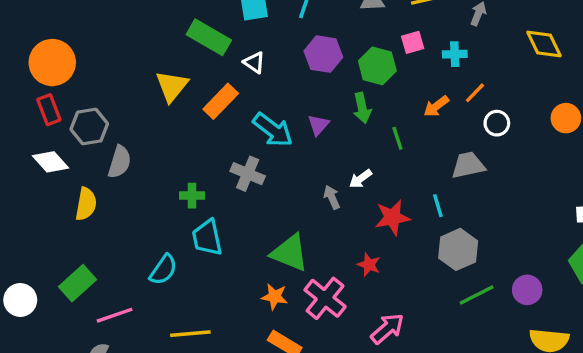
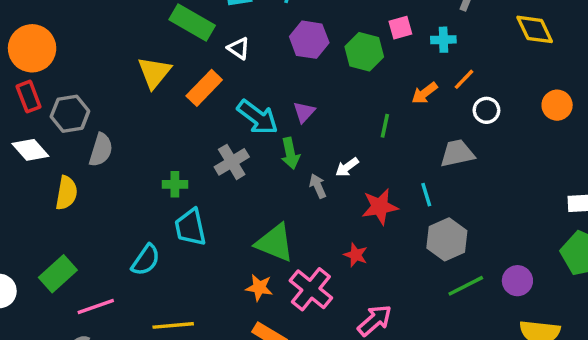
green arrow: (362, 108) -> (290, 153), moved
green line: (397, 138) -> (385, 126), turned 30
gray cross: (248, 174) -> (232, 162), turned 36

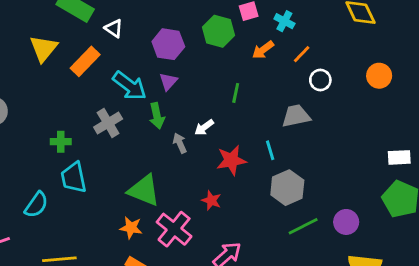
purple hexagon: (309, 40) -> (168, 44), moved
cyan cross: (443, 40) -> (284, 21), turned 30
orange arrow: (425, 93) -> (263, 50), moved

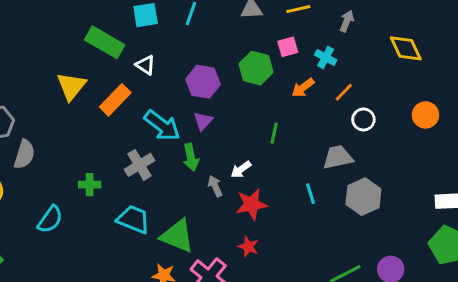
red star: (231, 160) -> (251, 204), moved
cyan trapezoid: (74, 178) -> (133, 219), moved, turned 124
gray hexagon: (287, 188) -> (363, 197), moved
cyan semicircle: (36, 205) -> (50, 219), moved

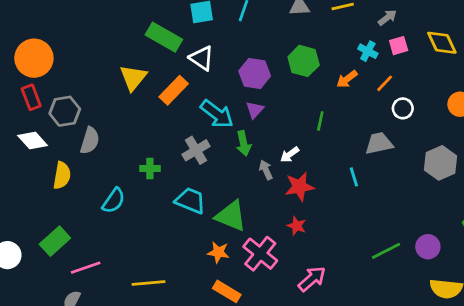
gray arrow: (347, 21) -> (387, 18), turned 30
pink square: (288, 47) -> (399, 46), moved
white triangle: (146, 65) -> (202, 58), size x1.4
gray hexagon: (363, 197) -> (440, 163), moved

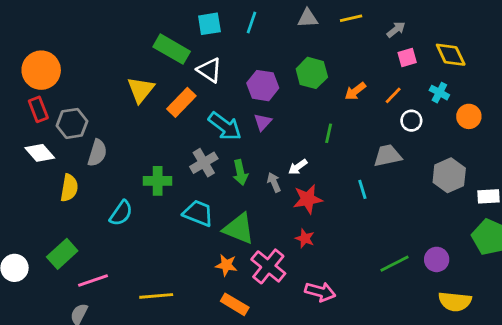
cyan cross: (368, 51) -> (439, 93), moved
green arrow: (244, 143) -> (240, 172), moved
green cross: (150, 168) -> (158, 181), size x1.4
pink arrow: (312, 279) -> (320, 292), turned 56

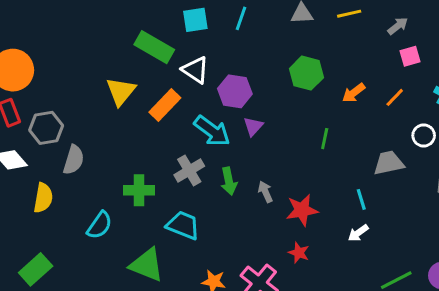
purple hexagon: (263, 86) -> (235, 91), moved
white circle: (411, 121) -> (424, 135), moved
white arrow: (298, 167) -> (358, 233), moved
green triangle: (239, 229) -> (147, 265), moved

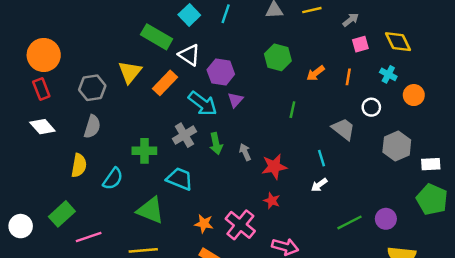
cyan square: (195, 20) -> (189, 15), turned -35
orange line: (395, 97) -> (348, 77), turned -35
gray hexagon: (46, 128) -> (92, 88), moved
gray trapezoid: (389, 163) -> (343, 129), turned 50
yellow semicircle: (43, 198) -> (79, 165), moved

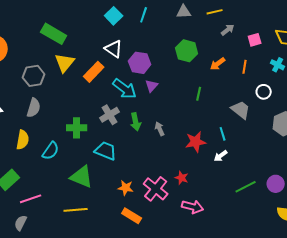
gray arrow: (351, 20) -> (228, 30), moved
green rectangle: (157, 37) -> (54, 34), moved
red star: (274, 167) -> (196, 142), moved
red star: (272, 201) -> (182, 178), moved

